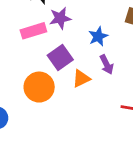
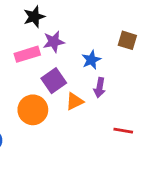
purple arrow: (107, 65) -> (100, 88), turned 36

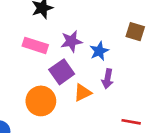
purple star: (54, 42) -> (71, 41), moved
pink rectangle: (27, 54) -> (35, 45), turned 35

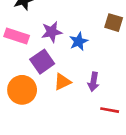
purple arrow: (107, 79) -> (93, 82), moved

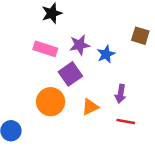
orange triangle: (62, 82) -> (90, 107), moved
red line: (110, 110) -> (126, 121), moved

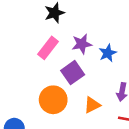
pink rectangle: (45, 49) -> (48, 48), turned -70

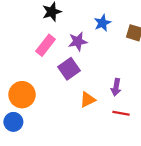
blue star: (108, 53) -> (102, 23), moved
orange circle: (53, 100) -> (22, 95), moved

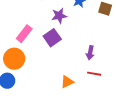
pink rectangle: (46, 45) -> (24, 34), moved
orange triangle: (88, 100) -> (67, 82), moved

